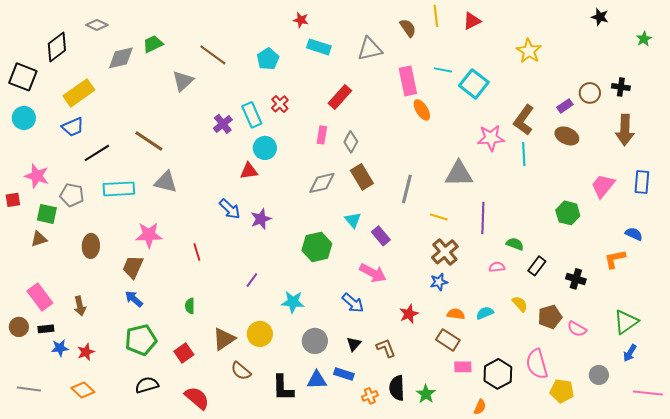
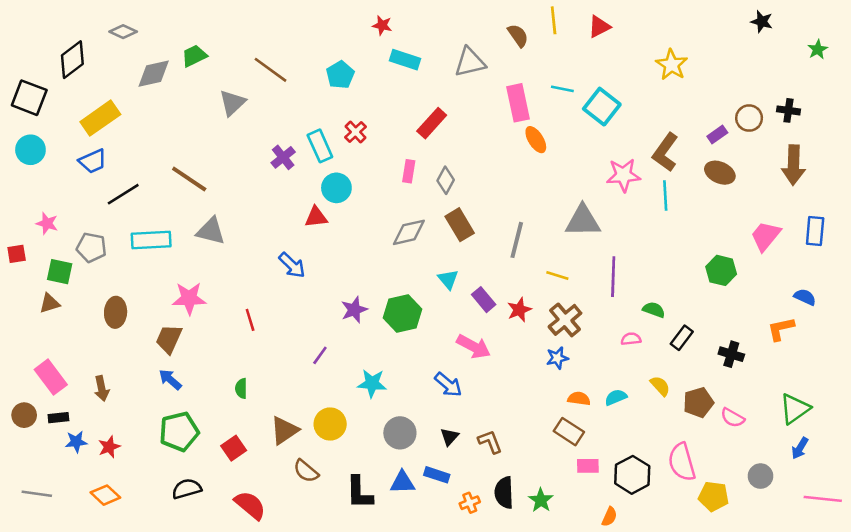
pink star: (37, 176) -> (47, 223), size x0.7
purple star: (261, 219) -> (354, 310), moved
red star: (409, 314) -> (519, 310), moved

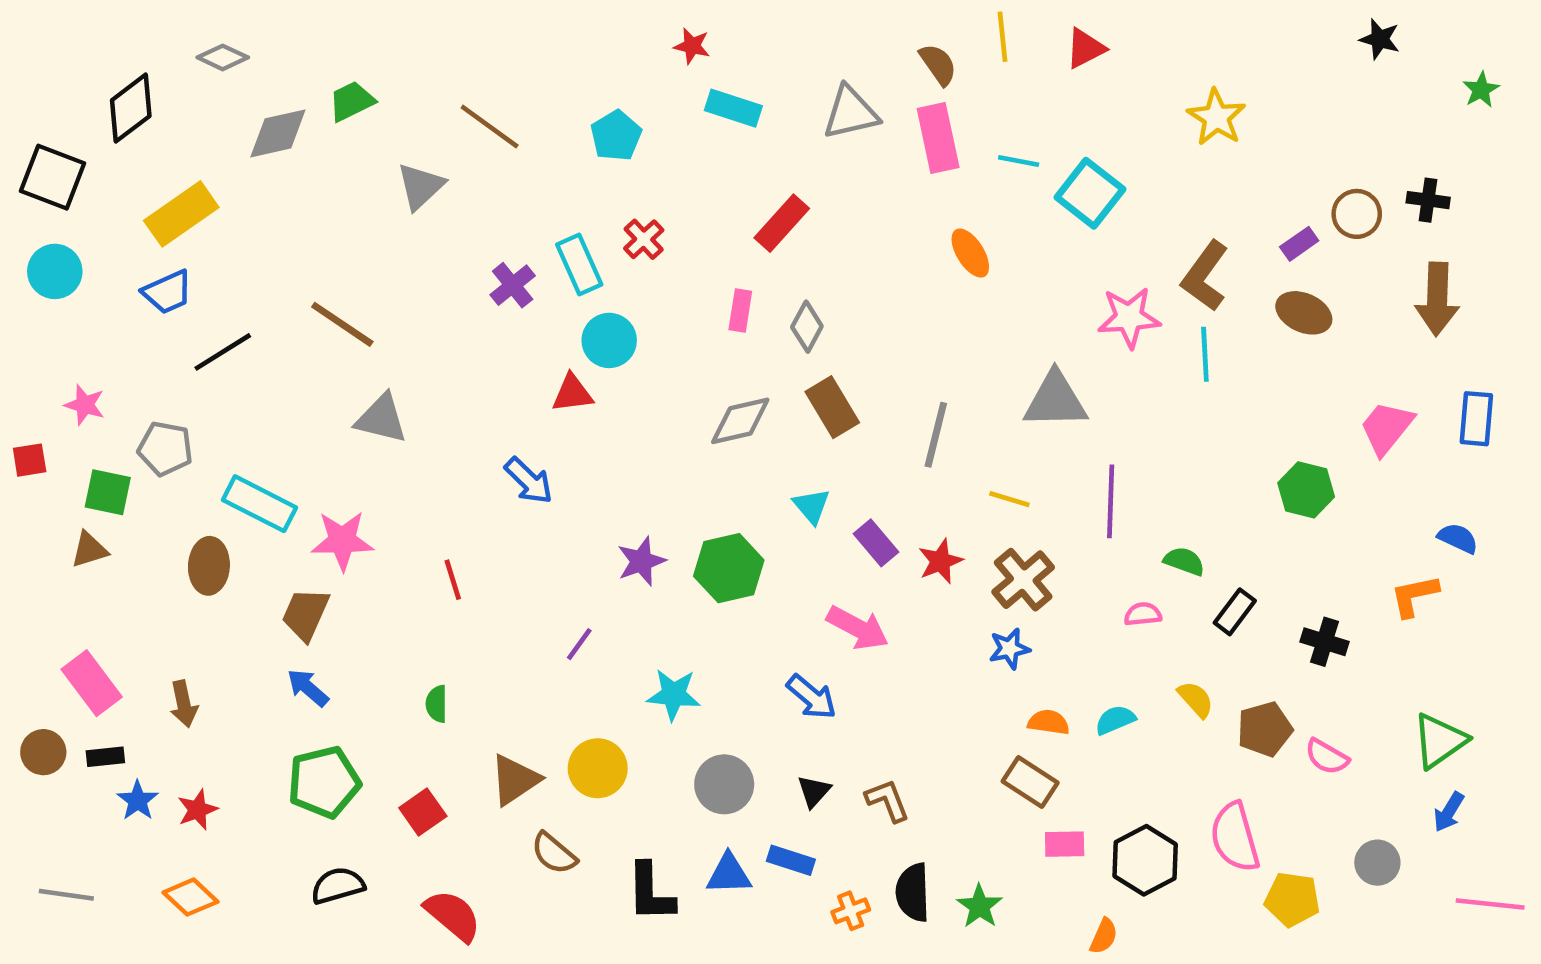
pink rectangle: (518, 103) -> (938, 138), moved
cyan rectangle: (151, 240) -> (260, 504), moved, turned 30
blue star: (76, 442) -> (138, 800), turned -30

